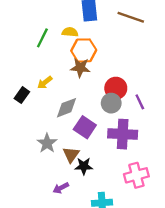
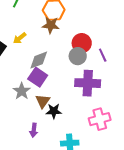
purple square: (85, 127) -> (38, 77), moved
purple arrow: (61, 188) -> (34, 130), turned -56

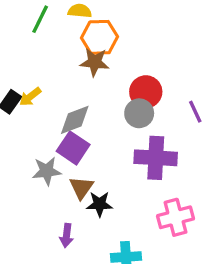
yellow arrow: (20, 38) -> (30, 97), moved
purple line: (103, 55) -> (195, 112), moved
gray star: (22, 91) -> (47, 171), turned 30

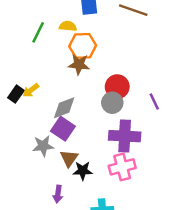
pink cross: (175, 217) -> (122, 167), moved

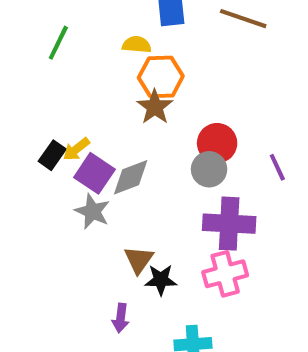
green line: (38, 32) -> (58, 43), moved
brown star: (79, 64) -> (155, 107), turned 30
purple square: (63, 129) -> (94, 173), moved
gray star: (43, 146) -> (92, 211), moved, turned 30

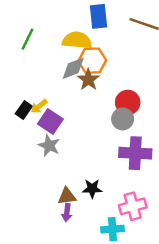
yellow semicircle: (137, 45) -> (77, 40), size x1.6
gray diamond: (131, 177) -> (73, 68), moved
brown triangle: (139, 260) -> (67, 196), moved, turned 48
pink cross: (225, 274) -> (133, 206), moved

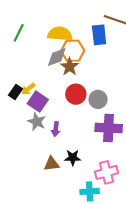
blue rectangle: (99, 16) -> (99, 35), moved
red circle: (128, 102) -> (76, 94), moved
purple arrow: (67, 213) -> (56, 129), moved

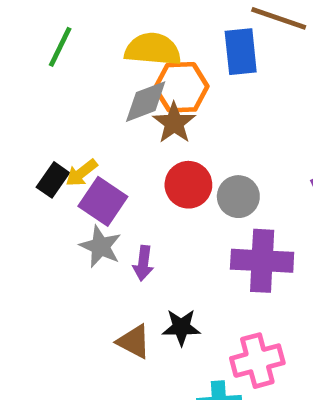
brown triangle: (51, 164) -> (134, 342), turned 35

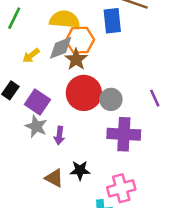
yellow arrow: (81, 173) -> (31, 56), moved
red circle: (188, 185) -> (84, 93), size x1.4

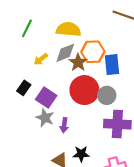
blue rectangle: (112, 21) -> (112, 65), moved
orange hexagon: (80, 40) -> (93, 52), moved

